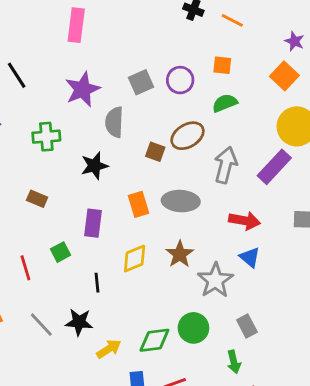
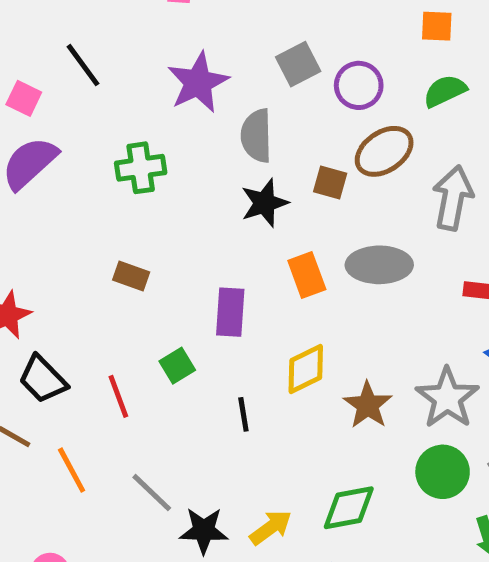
purple circle: (180, 80) -> (359, 85), moved
black star: (94, 166) -> (264, 203), moved
brown star: (180, 254) -> (368, 405), moved
black star: (79, 322) -> (204, 531), moved
green circle: (193, 328) -> (443, 472), moved

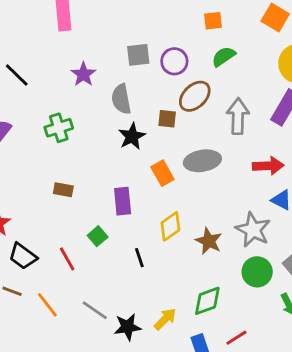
gray square: (298, 64) -> (138, 55), turned 30
purple star: (198, 82) -> (83, 74), size x0.7

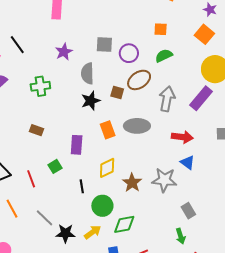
gray star: (253, 230) -> (164, 180), turned -30
green circle: (257, 272) -> (102, 206), moved

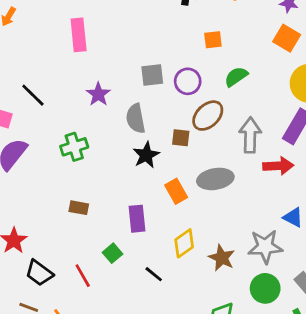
orange square: (161, 29) -> (213, 40), moved
red arrow: (182, 137) -> (278, 166), moved
black line: (82, 186) -> (154, 274), turned -32
green circle: (102, 206) -> (265, 288), moved

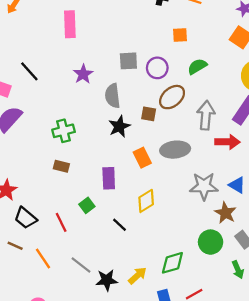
green cross: (74, 147) -> (64, 131), moved
gray star: (265, 247) -> (204, 186), moved
brown star: (222, 258) -> (225, 213), moved

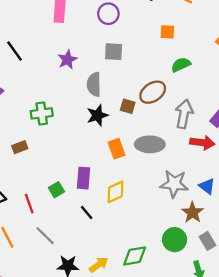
purple circle: (157, 68) -> (108, 14), moved
brown rectangle: (61, 166) -> (20, 147), moved, turned -42
purple rectangle: (109, 178) -> (84, 178), moved
gray line: (81, 265) -> (45, 236), moved

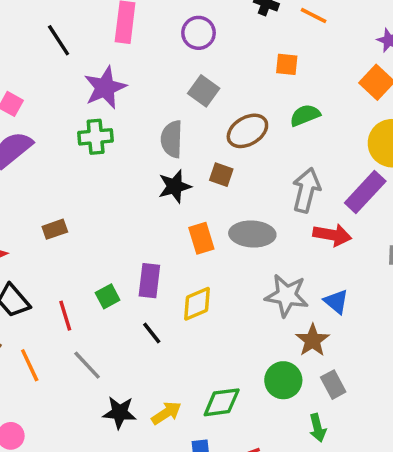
black line: (14, 51) -> (59, 40), moved
gray square: (114, 52) -> (204, 91), turned 30
purple star: (67, 60) -> (105, 88), moved, size x1.4
brown ellipse: (153, 92) -> (247, 131), moved
green cross: (42, 113) -> (96, 137), moved

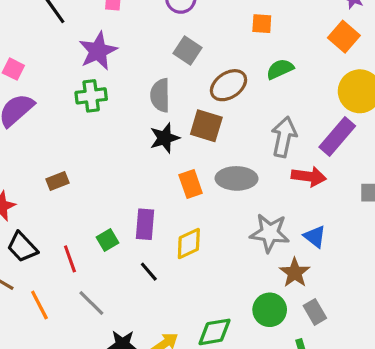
brown square: (221, 175) -> (206, 126), size x1.5

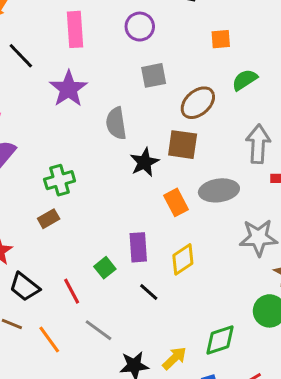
gray square: (187, 50) -> (154, 75), turned -36
gray semicircle: (160, 95) -> (116, 123), moved
green cross: (91, 96) -> (60, 180), moved

